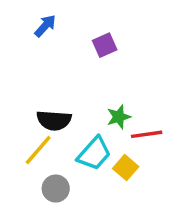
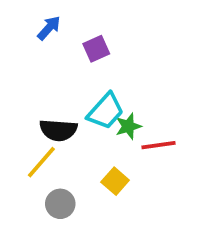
purple square: (105, 45) -> (96, 49), moved
cyan trapezoid: (94, 154) -> (106, 111), moved
yellow square: (126, 168) -> (115, 181), moved

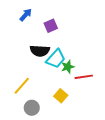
black semicircle: (58, 130) -> (40, 51), moved

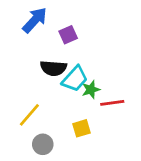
blue arrow: (26, 15) -> (35, 20), size x1.5
yellow square: (61, 96) -> (82, 128), turned 32

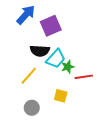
purple square: (68, 35) -> (51, 26), size x1.5
yellow line: (29, 115) -> (29, 76), moved
yellow square: (82, 128) -> (61, 96), turned 32

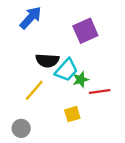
purple square: (51, 26) -> (85, 31), moved
yellow square: (61, 96) -> (72, 114), turned -32
gray circle: (32, 108) -> (21, 128), moved

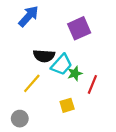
red line: (100, 91) -> (92, 84), turned -60

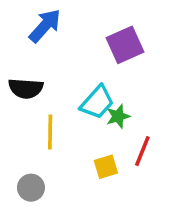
black semicircle: (44, 56) -> (26, 88), moved
yellow line: (32, 83) -> (50, 132), turned -40
red line: (92, 84) -> (142, 151), moved

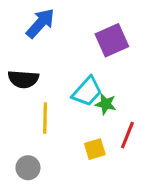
green star: (118, 116) -> (106, 104), turned 30

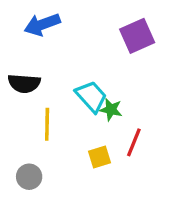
blue arrow: (40, 23) -> (42, 24), turned -152
purple square: (112, 40) -> (137, 36), moved
cyan trapezoid: (87, 92) -> (91, 96), turned -84

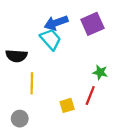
blue arrow: (42, 24) -> (56, 23), moved
cyan trapezoid: (91, 96) -> (51, 39), moved
green star: (111, 110) -> (100, 72), moved

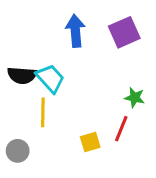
blue arrow: (56, 23) -> (75, 31), turned 105
cyan trapezoid: (51, 39) -> (50, 78), moved
gray circle: (20, 119) -> (18, 151), moved

